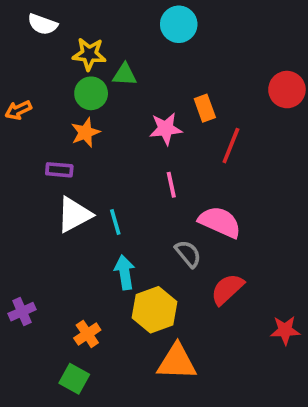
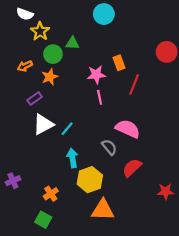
yellow star: (89, 54) -> (40, 31), moved, turned 30
orange arrow: (18, 110) -> (25, 66), moved
purple rectangle: (59, 170) -> (35, 98), turned -40
pink line: (171, 185) -> (100, 97), moved
cyan line: (115, 222) -> (67, 129), turned 56

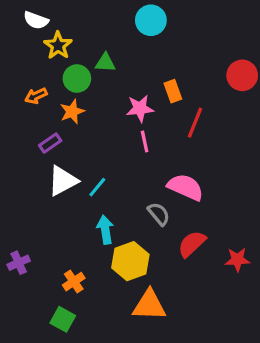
red star: (166, 192) -> (237, 260), moved

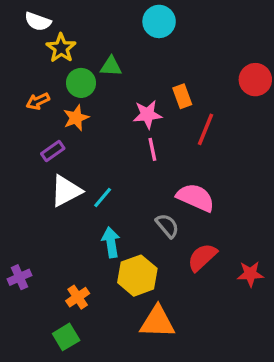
green square: (63, 319) -> (66, 337), turned 30

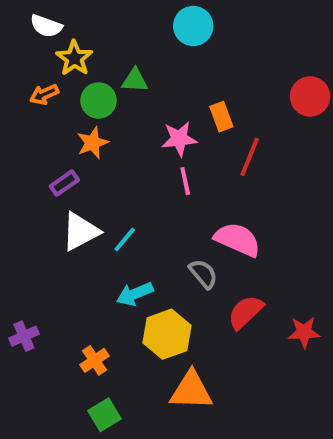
orange arrow: (38, 101) -> (44, 94), moved
cyan arrow: (111, 242) -> (135, 294), turned -104
green square: (66, 337) -> (105, 415), moved

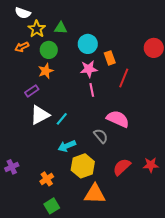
cyan circle: (193, 26) -> (88, 44), moved
green triangle: (135, 80) -> (61, 28), moved
red semicircle: (246, 312) -> (122, 167), moved

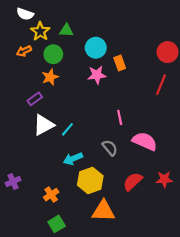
red line: (124, 78) -> (161, 85), moved
pink line: (92, 90) -> (120, 117), moved
pink semicircle: (118, 119) -> (145, 141), moved

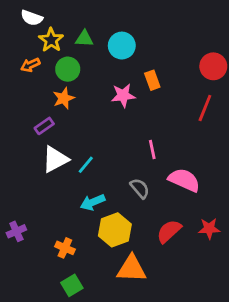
cyan circle: (96, 48) -> (122, 46), moved
orange cross: (51, 195) -> (65, 248), turned -32

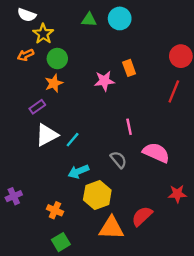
green triangle: (84, 39) -> (89, 20), moved
cyan circle: (122, 46) -> (120, 18), moved
red semicircle: (169, 231) -> (142, 216), moved

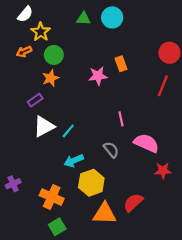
white semicircle: (27, 15) -> (25, 14), turned -70
red star: (177, 194) -> (163, 171), moved
orange cross: (55, 210) -> (52, 197), size x1.5

